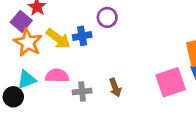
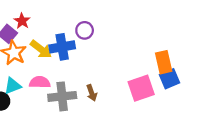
blue cross: (82, 36) -> (62, 47), size x1.5
gray cross: (82, 92) -> (62, 96), size x1.6

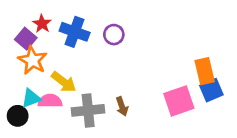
blue cross: (62, 47) -> (75, 32), moved, turned 30
yellow arrow: (41, 49) -> (64, 82), moved
pink semicircle: (40, 82) -> (50, 101), moved

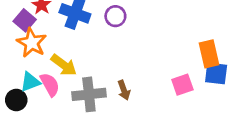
blue square: (211, 90) -> (216, 73), turned 30
pink semicircle: (50, 101) -> (50, 85), turned 60
pink square: (179, 101) -> (182, 85), size x0.7

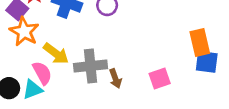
cyan triangle: (30, 82) -> (32, 90), moved
pink square: (182, 85) -> (160, 78), moved
gray cross: (89, 94) -> (91, 66), moved

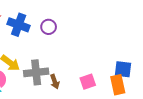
orange rectangle: (200, 43) -> (118, 85), moved

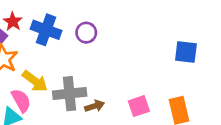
blue square: (123, 69) -> (186, 52), moved
brown arrow: (55, 82) -> (95, 106), turned -88

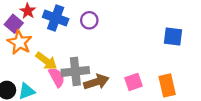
pink semicircle: (21, 100) -> (57, 77), moved
brown arrow: (95, 106) -> (96, 82), size x1.5

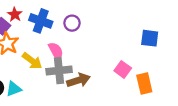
pink semicircle: (57, 77) -> (56, 51), moved
pink square: (133, 82) -> (123, 69), moved, turned -35

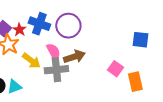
red star: (15, 14) -> (19, 30), moved
purple circle: (72, 23) -> (68, 26), size x1.6
brown arrow: (78, 80) -> (74, 57), moved

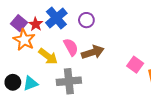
blue cross: (39, 24) -> (56, 18), turned 30
purple circle: (68, 26) -> (86, 20), size x0.6
gray cross: (56, 70) -> (69, 81), moved

